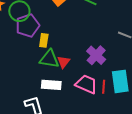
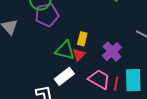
yellow rectangle: (44, 40) -> (82, 39), moved
white rectangle: (51, 85) -> (64, 76), turned -48

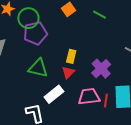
green triangle: (65, 50) -> (38, 68), moved
pink trapezoid: (99, 79) -> (89, 97), turned -35

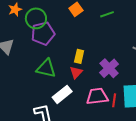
green line: (100, 15) -> (107, 14), turned -48

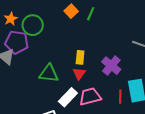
green line: (107, 14) -> (91, 14), moved, turned -40
purple pentagon: (43, 33) -> (17, 42), moved, turned 30
pink trapezoid: (97, 96) -> (90, 96), moved

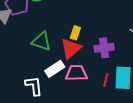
purple cross: (111, 66) -> (104, 48), turned 30
red triangle: (79, 74) -> (71, 48), size x1.6

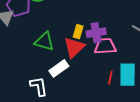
purple cross: (104, 48) -> (96, 33), moved
pink trapezoid: (76, 73) -> (105, 46), moved

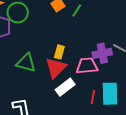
purple cross: (96, 33) -> (102, 53), moved
white rectangle: (59, 68) -> (65, 87), moved

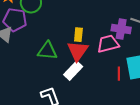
purple cross: (102, 53) -> (121, 29), turned 30
white rectangle: (65, 87) -> (73, 71), moved

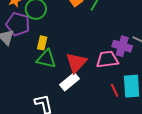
yellow rectangle: (78, 35) -> (42, 43), moved
red line: (119, 74) -> (115, 90), turned -32

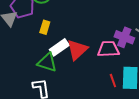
green triangle: (46, 59) -> (47, 62), moved
white rectangle: (69, 82) -> (59, 47), moved

